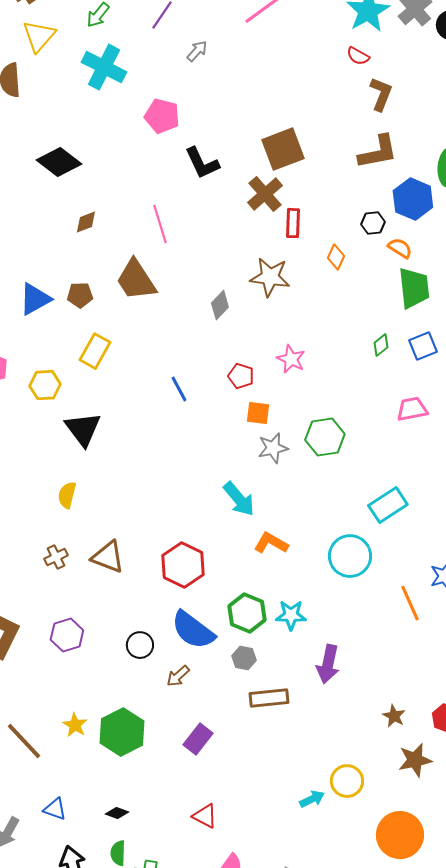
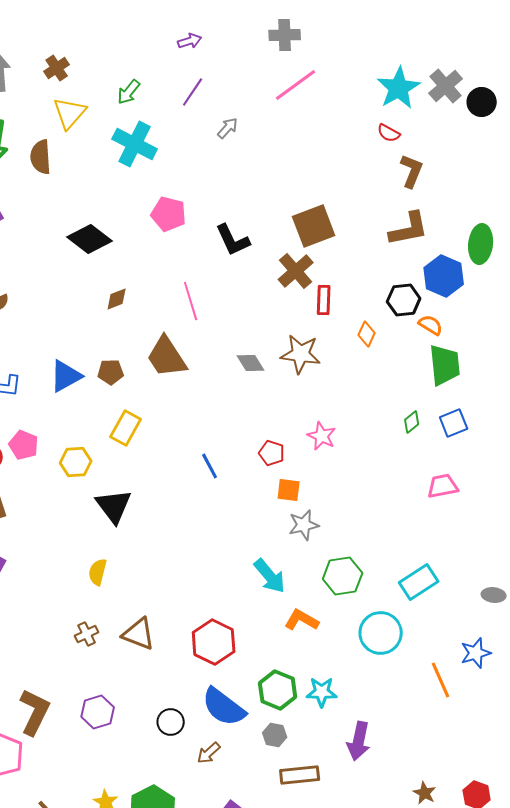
pink pentagon: (162, 116) -> (169, 214), moved
black hexagon: (373, 223) -> (404, 300), size x1.4
gray diamond: (220, 305) -> (251, 363), moved, turned -76
green hexagon: (325, 437) -> (343, 576), moved

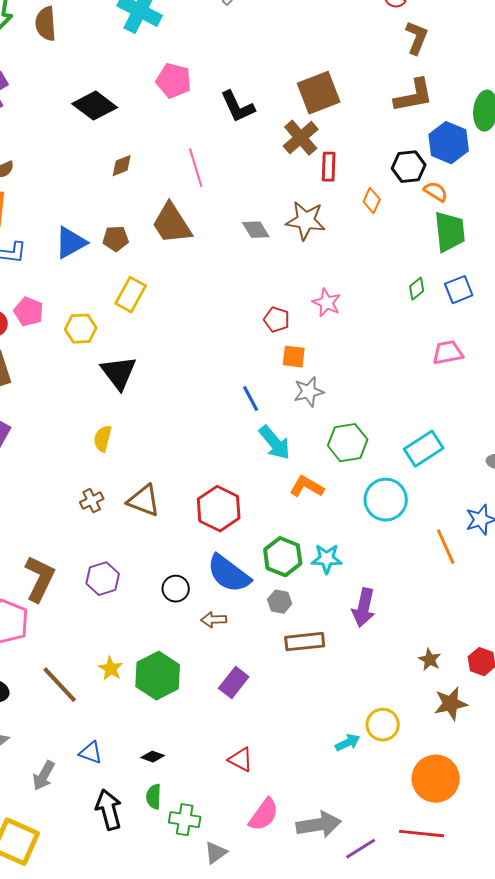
blue line: (210, 466) -> (251, 399), moved
brown arrow: (209, 753) -> (214, 620), turned 40

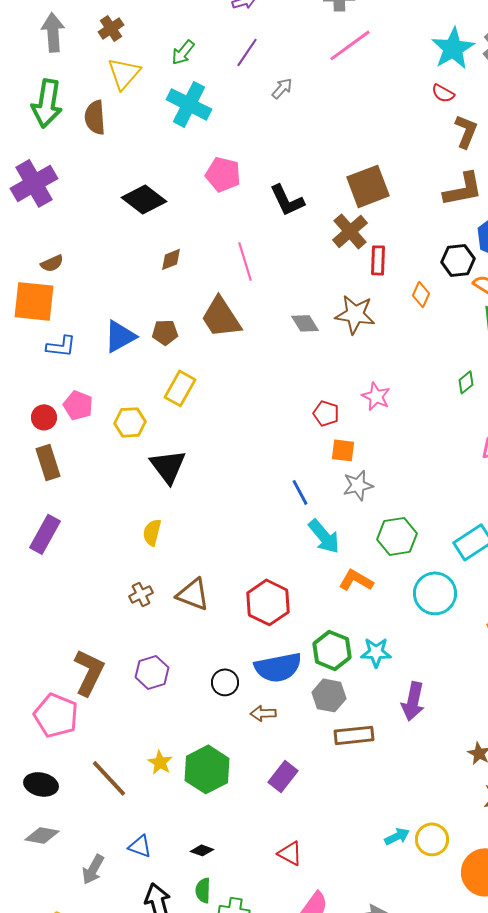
blue semicircle: (229, 574) -> (278, 667), turned -48
gray hexagon: (280, 602) -> (329, 695), size x1.4
yellow circle: (383, 725) -> (432, 839), moved

